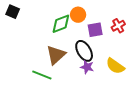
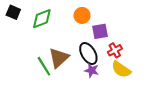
green diamond: (61, 24) -> (42, 19), moved
red cross: (118, 26) -> (115, 50), moved
green line: (42, 75) -> (44, 66), moved, turned 36

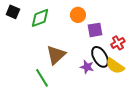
red cross: (115, 50) -> (118, 43), moved
black ellipse: (88, 54) -> (100, 57), moved
green line: (44, 66) -> (42, 78), moved

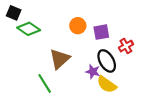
orange circle: (78, 15) -> (78, 26), moved
green diamond: (40, 18) -> (29, 29), moved, turned 55
yellow semicircle: (115, 66) -> (107, 84), moved

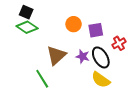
black square: (14, 13) -> (26, 12), moved
purple star: (93, 72) -> (83, 56), moved

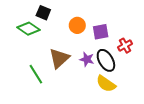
black square: (26, 12) -> (43, 13), moved
green line: (42, 79) -> (36, 74), moved

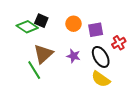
black square: (43, 13) -> (41, 21), moved
brown triangle: (59, 58) -> (43, 54), moved
purple star: (87, 59) -> (74, 56), moved

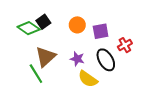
black square: (41, 21) -> (43, 22), turned 32
yellow semicircle: (101, 79) -> (88, 79), moved

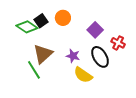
orange circle: (77, 25) -> (63, 18), moved
purple square: (101, 31) -> (95, 30), turned -35
red cross: (125, 45) -> (118, 43), turned -32

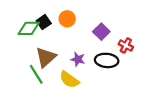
green diamond: (27, 27) -> (29, 28), turned -35
black ellipse: (100, 57) -> (107, 60), turned -55
yellow semicircle: (83, 75) -> (69, 80), moved

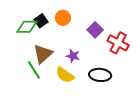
red cross: (126, 45) -> (118, 43), size x1.5
black ellipse: (107, 60) -> (100, 75), moved

